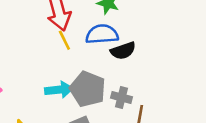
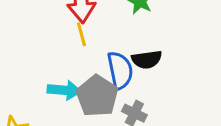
blue semicircle: (102, 34) -> (120, 70), moved, turned 72

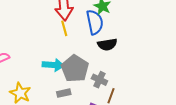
blue semicircle: (120, 70) -> (95, 22), moved

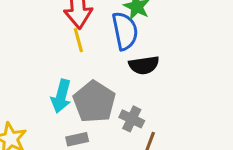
cyan arrow: (53, 65) -> (61, 96), turned 100

